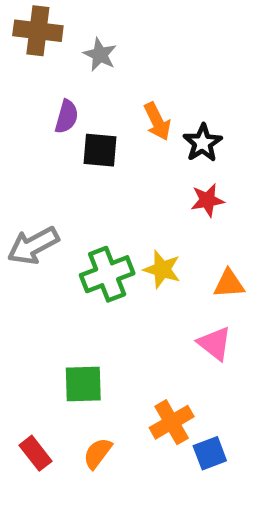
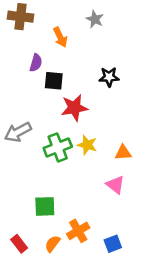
gray star: (100, 55) -> (95, 19), moved
orange arrow: (157, 121) -> (60, 37), moved
black star: (203, 143) -> (109, 77), turned 30
red star: (207, 200) -> (74, 108), moved, size x1.5
orange cross: (172, 422) -> (78, 231), moved

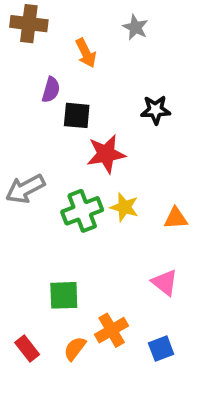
pink triangle: (115, 185) -> (165, 282), moved

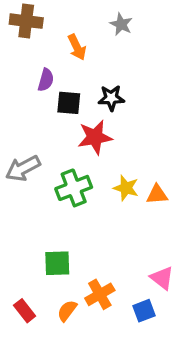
black star: (156, 110) -> (111, 98), moved
yellow star: (124, 207) -> (126, 188), moved
pink triangle: (165, 282) -> (162, 278), moved

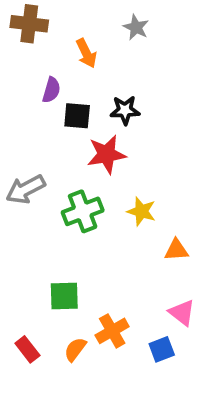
orange triangle: (157, 195) -> (176, 250), moved

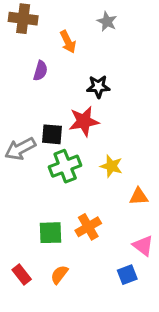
black square: (77, 116) -> (52, 134), moved
orange cross: (112, 331) -> (88, 227), moved

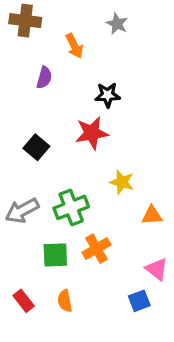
black square: (52, 134) -> (36, 147), moved, turned 35
gray arrow: (20, 149) -> (22, 211), moved
green cross: (65, 166) -> (71, 207), moved
orange semicircle: (59, 275) -> (65, 301), turned -48

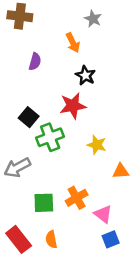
orange arrow: (74, 46) -> (73, 43), moved
black star: (108, 95) -> (85, 75), turned 30
green cross: (71, 207) -> (50, 137), moved
pink triangle: (157, 269) -> (103, 214), moved
red rectangle: (24, 301) -> (19, 239), size x1.5

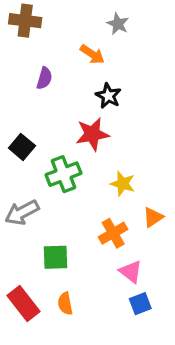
orange arrow: (73, 43) -> (92, 54), turned -30
black square: (29, 117) -> (22, 147), moved
orange triangle: (121, 171) -> (153, 217), turned -30
orange cross: (77, 198) -> (113, 233), moved

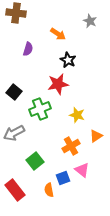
gray star: (118, 24) -> (90, 21), moved
green square: (56, 257) -> (35, 161), turned -36
orange semicircle: (65, 304) -> (49, 190), moved
blue square: (140, 304) -> (63, 178), moved

